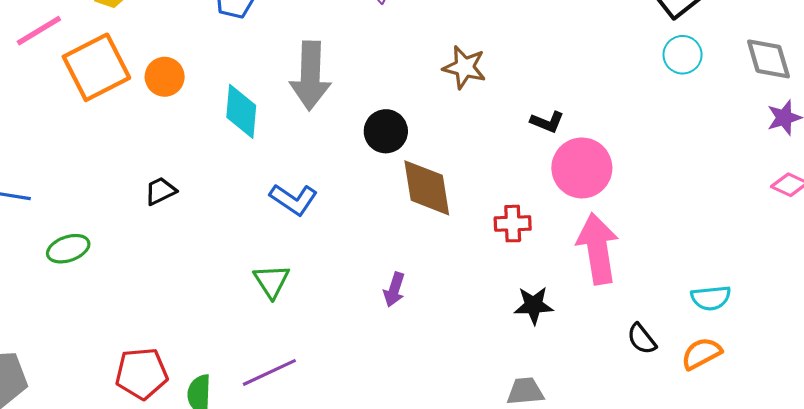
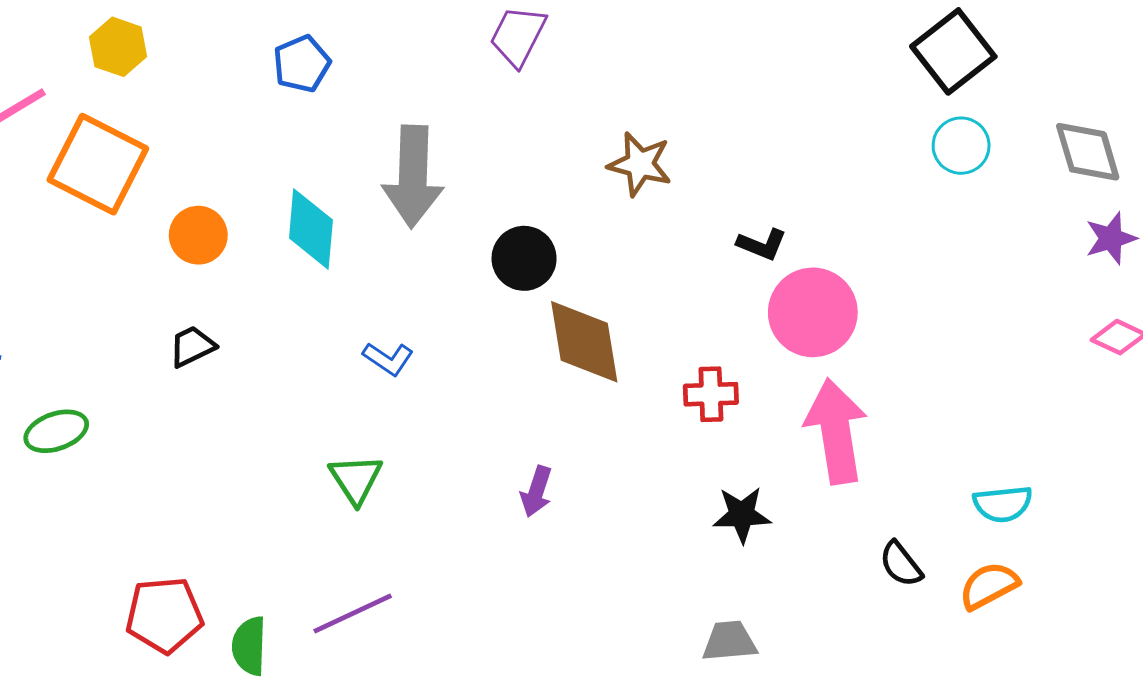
orange square: (96, 67) -> (98, 164), turned -36
orange circle: (165, 77) -> (198, 235), moved
blue L-shape: (294, 199) -> (388, 359), size x0.7

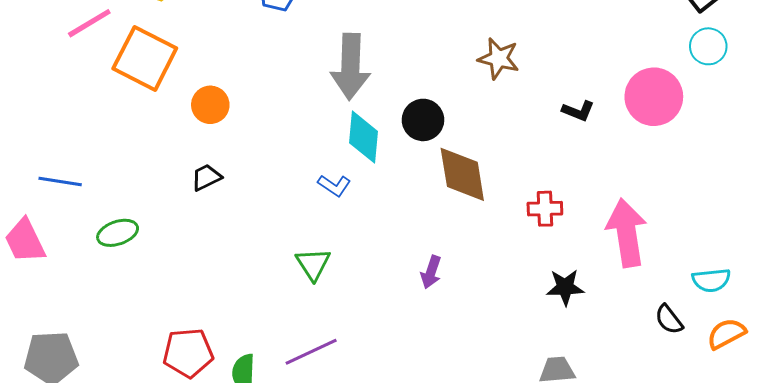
cyan diamond: (311, 229) -> (364, 137), moved
pink circle: (813, 312) -> (654, 97), moved
cyan semicircle: (1003, 504) -> (711, 280), moved

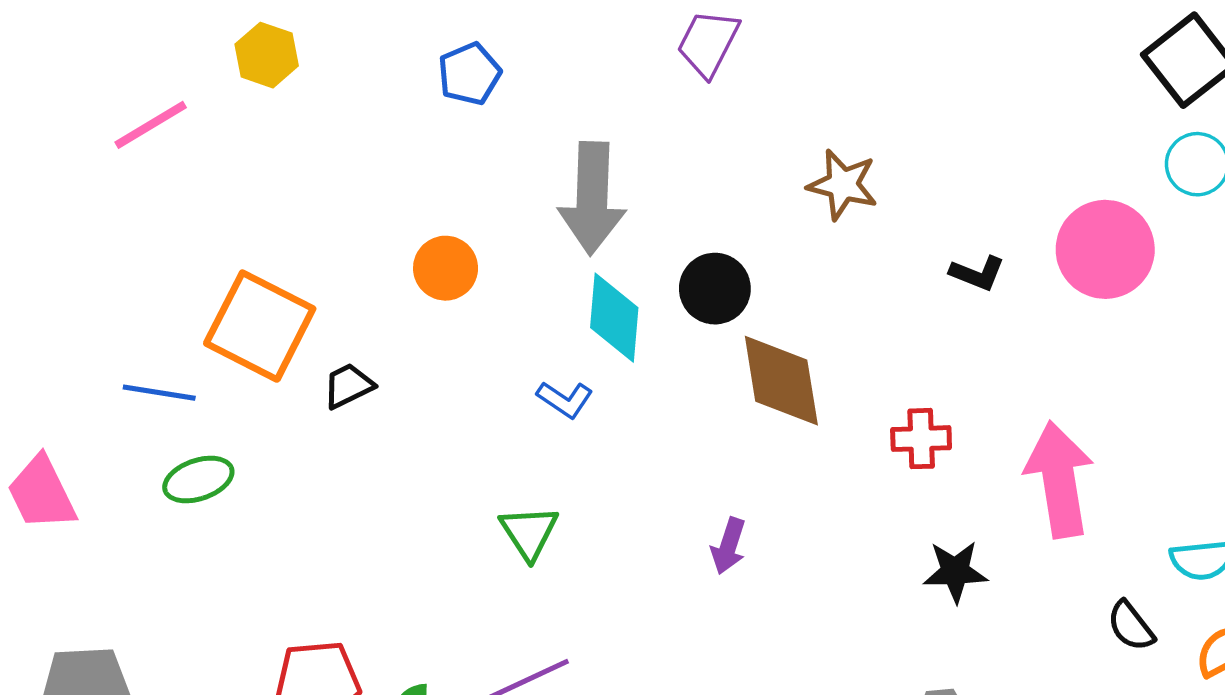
orange square: (145, 58) -> (260, 326), moved
orange circle: (210, 105) -> (446, 268), moved
blue line: (60, 181) -> (159, 393), moved

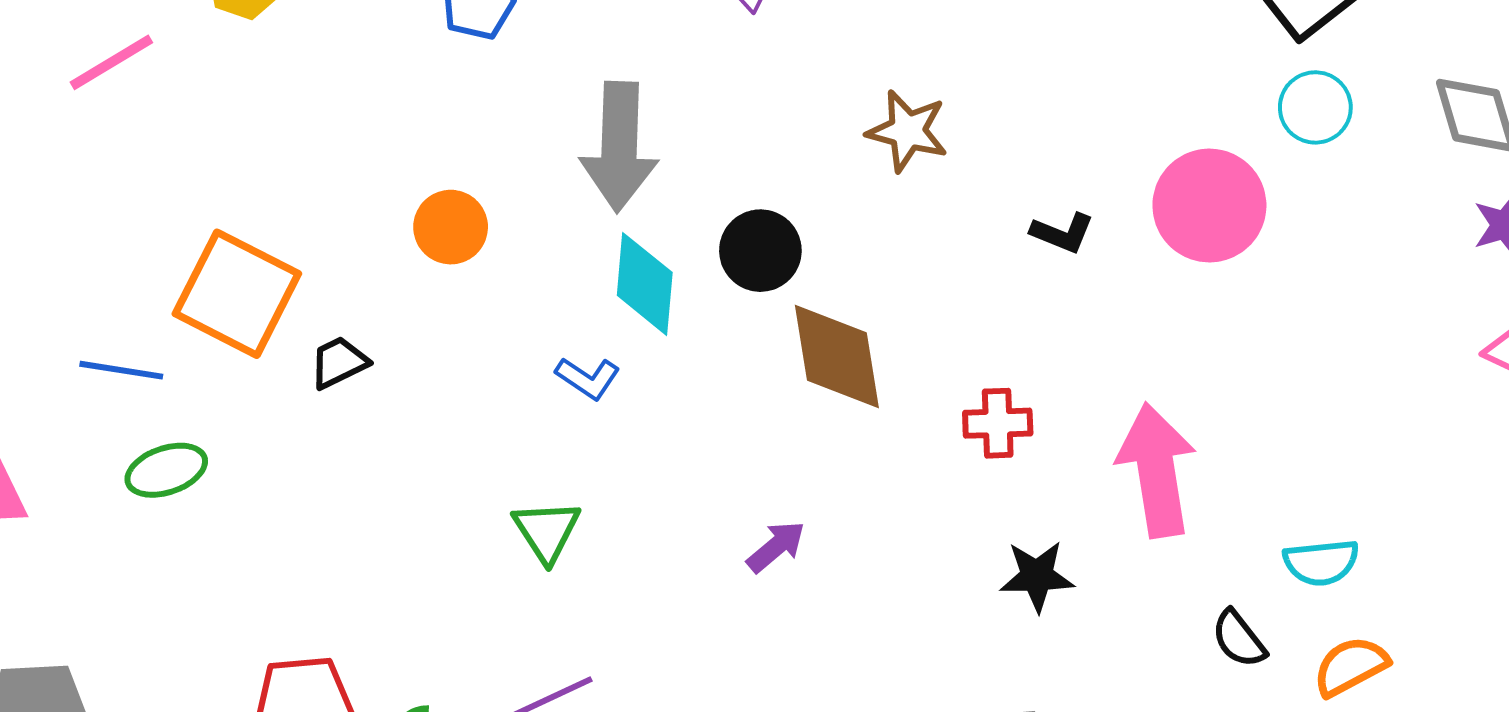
purple arrow: (728, 546) -> (776, 547), turned -148

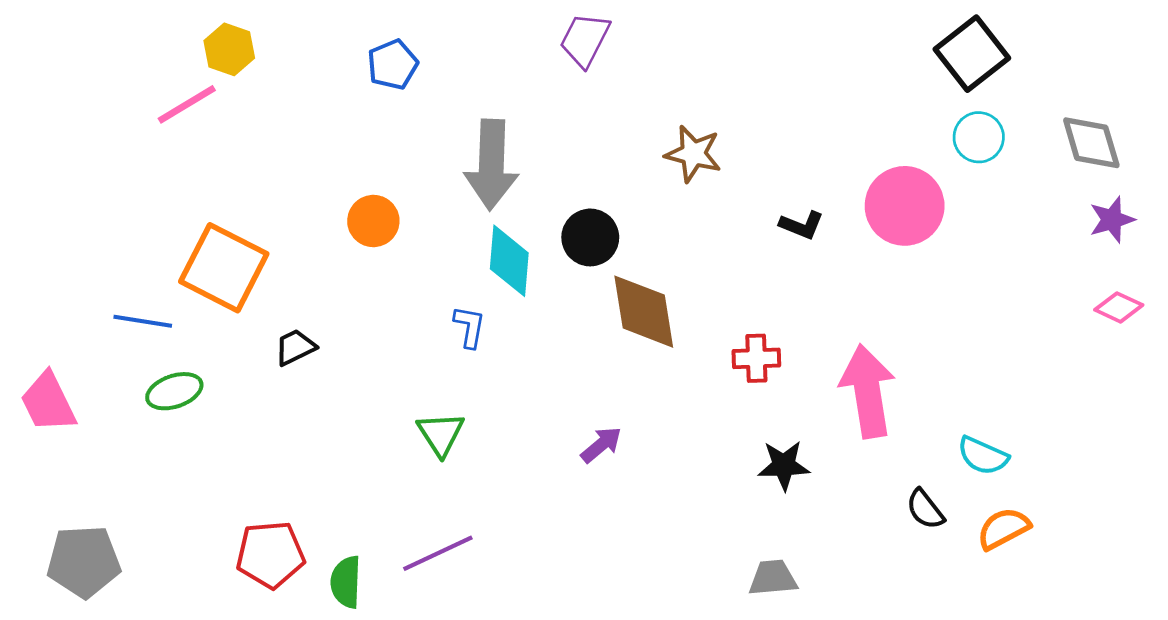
pink line: (111, 62) -> (187, 104), moved
black trapezoid: (339, 362) -> (295, 347), moved
blue L-shape: (588, 378) -> (469, 327), turned -114
cyan semicircle: (1321, 562) -> (983, 456), turned 30

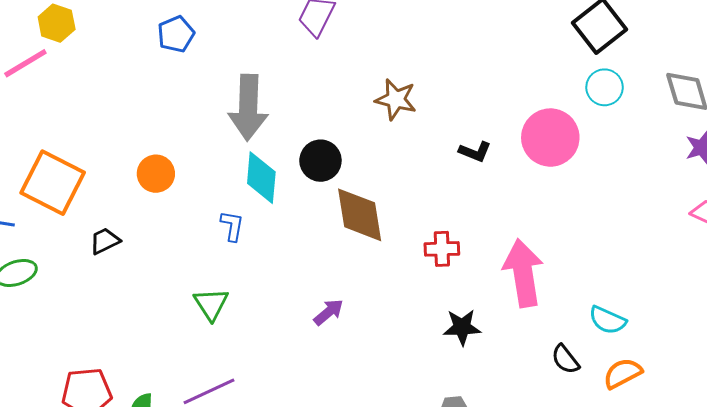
orange circle: (373, 221) -> (156, 174), moved

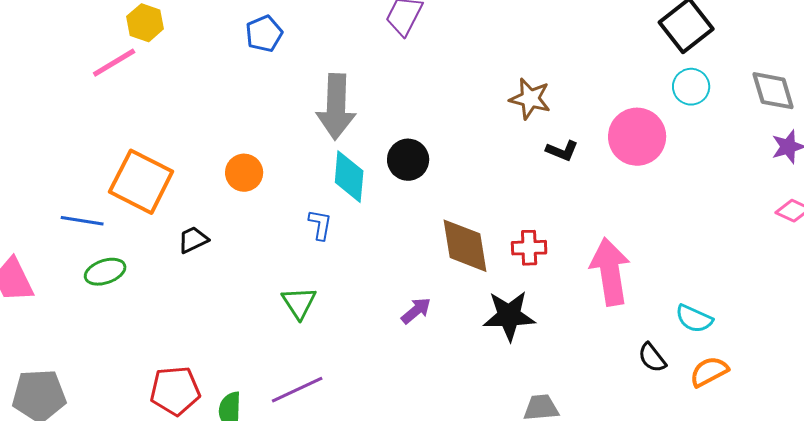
brown star: (396, 99) -> (530, 99), moved
brown diamond: (360, 215) -> (465, 246), moved
black star: (462, 327) -> (509, 316), moved, size x1.4

